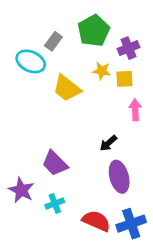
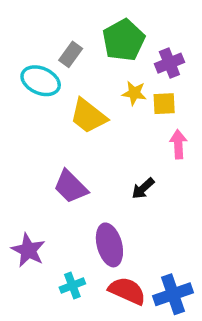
purple trapezoid: (55, 163) -> (71, 187), moved
purple ellipse: (119, 177) -> (109, 245), moved
cyan cross: (55, 203) -> (72, 286), moved

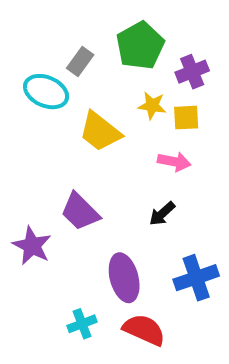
pink arrow: (178, 144) -> (174, 162), moved, turned 104
purple star: (28, 250) -> (32, 246), moved
blue cross: (173, 294) -> (196, 278), moved

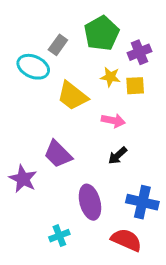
pink arrow: (174, 162) -> (113, 121), moved
blue cross: (196, 278) -> (142, 202), turned 32
red semicircle: (144, 330) -> (126, 240), moved

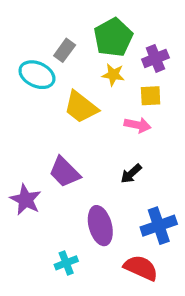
yellow star: (110, 77) -> (113, 75), moved
pink arrow: (113, 121) -> (138, 125), moved
blue cross: (142, 202) -> (159, 226), turned -32

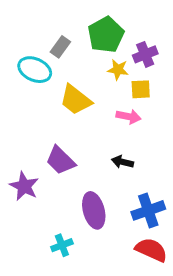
yellow star: (113, 75) -> (118, 70), moved
black arrow: (131, 174) -> (123, 162), turned 55
red semicircle: (141, 268) -> (151, 250), moved

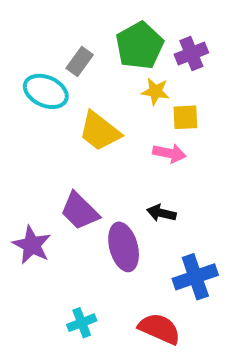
purple cross: (145, 54) -> (191, 54), moved
purple ellipse: (94, 210) -> (124, 247), moved
red semicircle: (151, 250) -> (159, 329), moved

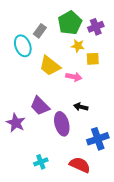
cyan ellipse: (46, 91) -> (23, 46), turned 45
pink arrow: (169, 153) -> (74, 77), moved

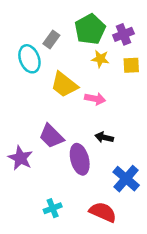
yellow square: (93, 59) -> (131, 65), moved
blue cross: (98, 139) -> (126, 179), turned -30

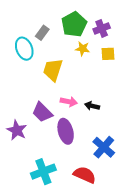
yellow trapezoid: (64, 85) -> (53, 70), turned 70
pink arrow: (95, 99) -> (69, 102), moved
black arrow: (104, 137) -> (92, 106), moved
cyan cross: (53, 208) -> (43, 172), size x1.6

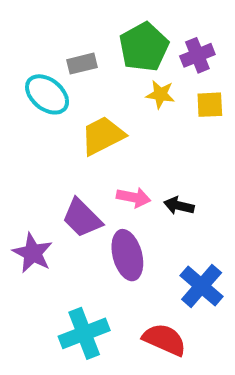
gray rectangle: (42, 33) -> (82, 64), turned 40
cyan ellipse: (24, 49) -> (47, 94), turned -30
yellow trapezoid: (53, 70) -> (103, 136), turned 45

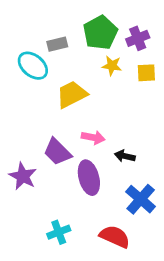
black arrow: (179, 206) -> (125, 156), moved
cyan cross: (84, 333) -> (59, 232), size x0.7

